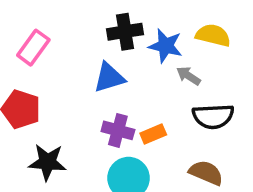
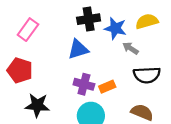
yellow semicircle: (213, 35) -> (147, 21), turned -30

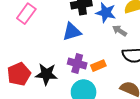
red pentagon: (20, 70) -> (19, 74), moved, turned 30
black star: (37, 105) -> (46, 74), moved

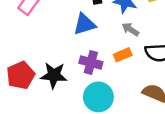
gray arrow: (120, 31) -> (130, 29), moved
orange rectangle: (98, 66) -> (123, 55), moved

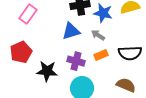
gray arrow: (130, 29) -> (98, 35), moved
red pentagon: (21, 75) -> (21, 52), moved

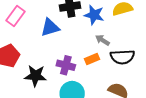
blue triangle: (71, 31) -> (50, 28), moved
gray arrow: (98, 35) -> (103, 40), moved

